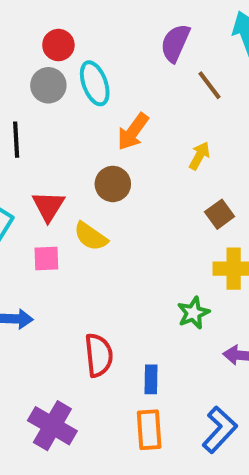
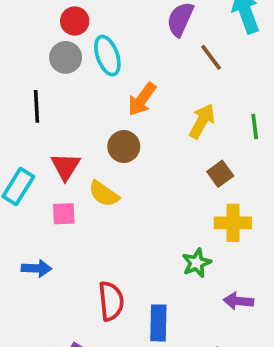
yellow arrow: (199, 156) -> (202, 121), size x1.4
blue rectangle: (151, 379) -> (158, 323), size x1.4

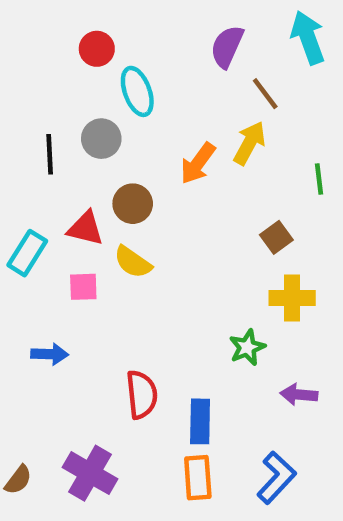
gray circle: (66, 57) -> (101, 139), moved
orange arrow: (142, 99) -> (198, 163), moved
yellow arrow: (202, 121) -> (249, 143), moved
brown circle: (124, 146) -> (133, 204), moved
red triangle: (66, 166) -> (86, 228), turned -48

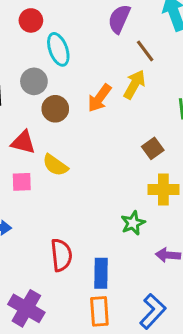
brown circle: (133, 204) -> (55, 109), moved

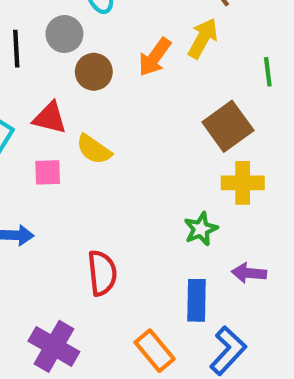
brown square: (153, 148) -> (228, 126), size x1.6
blue rectangle: (101, 273) -> (197, 300), moved
orange rectangle: (99, 311) -> (155, 351), turned -36

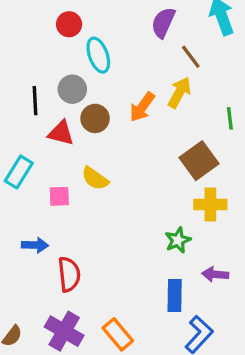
red triangle: (50, 118) -> (61, 133), moved
red semicircle: (102, 273) -> (69, 274), moved
orange rectangle: (155, 351) -> (118, 334), moved

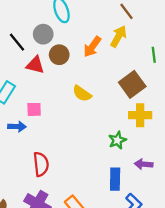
black line: (35, 101) -> (17, 42), turned -36
yellow semicircle: (95, 178) -> (82, 93), moved
blue arrow: (35, 245) -> (17, 127), moved

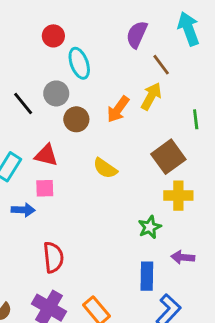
red triangle: (35, 65) -> (46, 155), moved

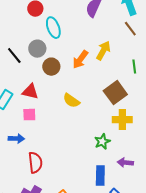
brown line: (161, 65) -> (130, 29), moved
blue arrow: (23, 210) -> (16, 139), moved

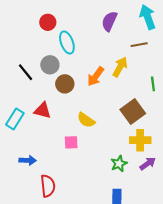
brown line: (130, 29) -> (139, 45), moved, turned -63
pink square: (29, 115) -> (71, 142), moved
purple arrow: (125, 163) -> (148, 164), moved, turned 140

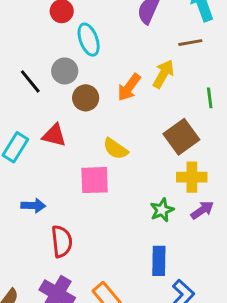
pink square: (71, 142) -> (95, 180), size x1.5

